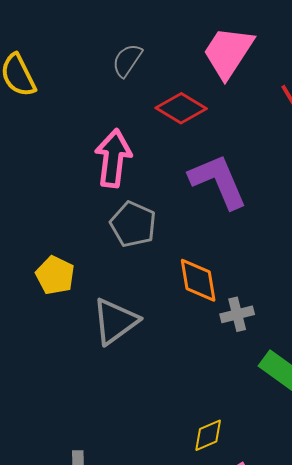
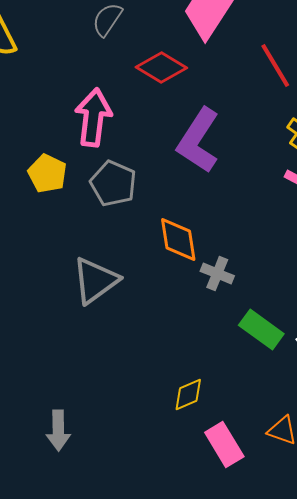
purple L-shape: (218, 181) -> (198, 140), turned -124
yellow pentagon: (55, 275) -> (47, 173), moved
gray cross: (237, 314) -> (217, 273), turned 36

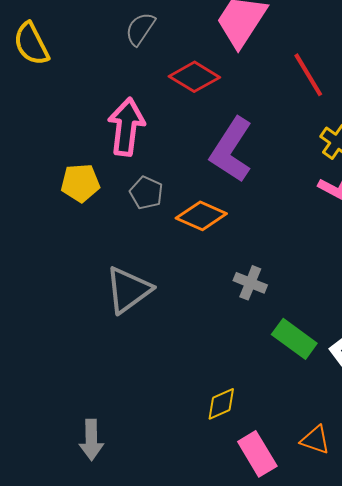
yellow pentagon: (47, 173) -> (80, 183), turned -30
gray pentagon: (113, 183) -> (146, 193), size x0.7
orange diamond: (178, 239) -> (201, 216), moved, turned -57

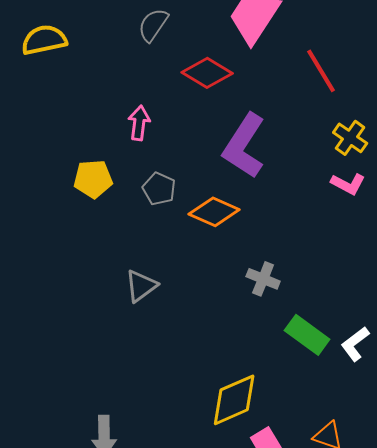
yellow semicircle: (31, 44) -> (44, 40), turned 105
pink arrow: (126, 127) -> (139, 123), size x0.6
gray triangle: (128, 290) -> (141, 286), size x0.7
yellow diamond: (221, 404) -> (234, 400), size x1.6

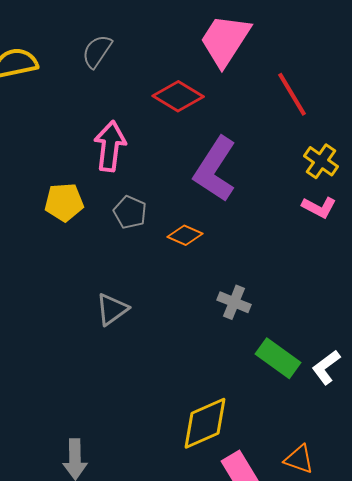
gray semicircle: (153, 25) -> (97, 51), moved
pink arrow: (139, 123) -> (110, 146), size x1.4
orange diamond: (214, 212) -> (185, 235), size x0.7

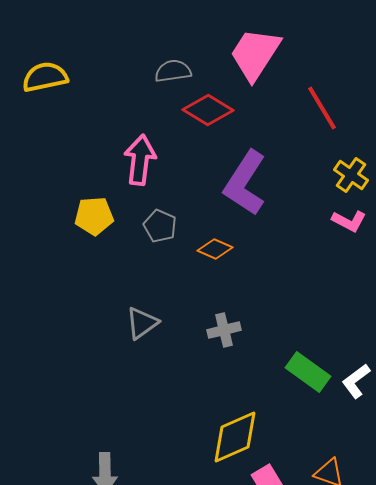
gray semicircle: (97, 51) -> (173, 71), moved, turned 48
gray cross: (234, 302) -> (224, 330), moved, turned -36

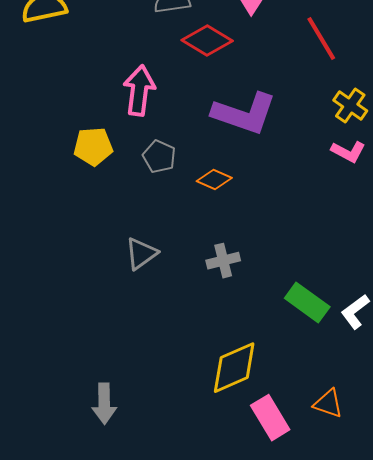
purple L-shape: (245, 183) -> (244, 114), turned -104

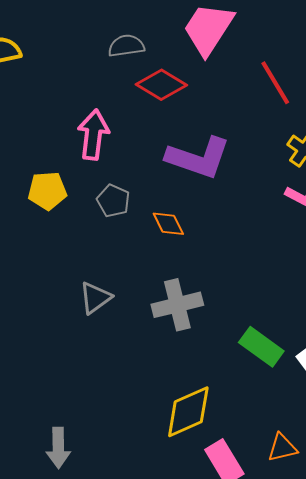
orange diamond: (214, 180) -> (168, 224), turned 40
gray cross: (223, 261) -> (177, 305), size x1.5
orange triangle: (328, 404) -> (282, 448), turned -32

